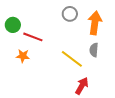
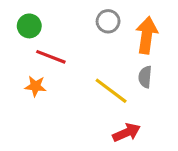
green circle: (13, 25) -> (29, 26), moved
red arrow: (82, 86) -> (127, 133), turned 36

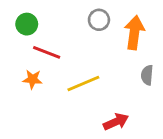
gray semicircle: (145, 77) -> (147, 75), moved
yellow line: (111, 91) -> (83, 84), moved, turned -60

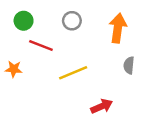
gray circle: (99, 20) -> (72, 21), moved
orange star: (32, 79) -> (14, 69), moved

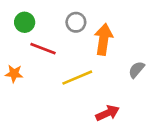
orange arrow: (118, 28) -> (104, 39), moved
gray semicircle: (129, 65) -> (136, 70), turned 35

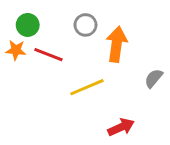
orange star: (14, 74) -> (16, 50), moved

